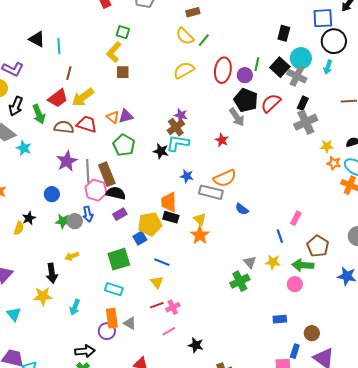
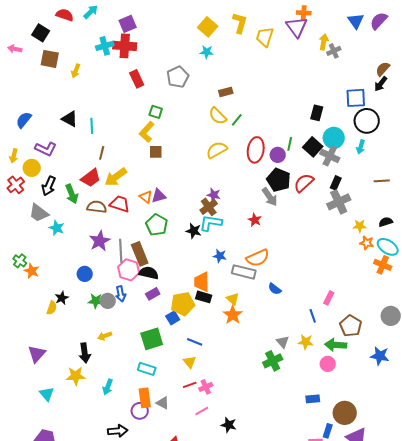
brown circle: (312, 333) -> (345, 413), size x1.5

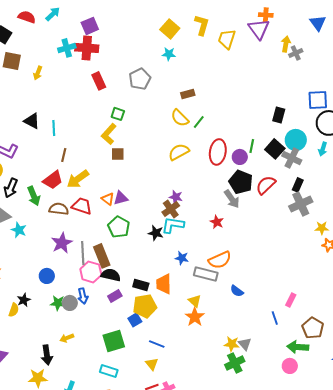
black rectangle: (204, 297) -> (141, 285), moved
yellow star: (306, 342) -> (232, 344), moved

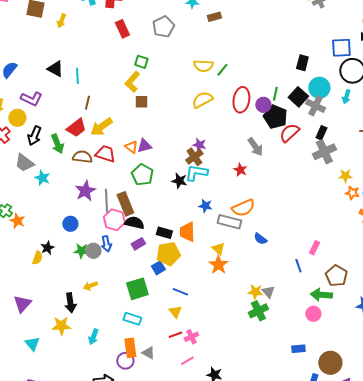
brown rectangle: (188, 94) -> (214, 17), moved
yellow semicircle: (180, 118) -> (203, 66), turned -42
black pentagon: (241, 182) -> (275, 117), moved

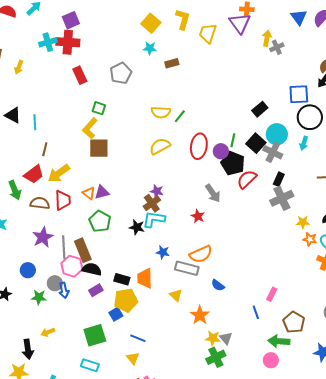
black rectangle: (302, 63) -> (260, 109), turned 35
brown square: (141, 102) -> (99, 148), size x1.5
red trapezoid: (105, 154) -> (63, 200), turned 70
gray circle: (93, 251) -> (55, 283), moved
orange star: (218, 265) -> (200, 315), moved

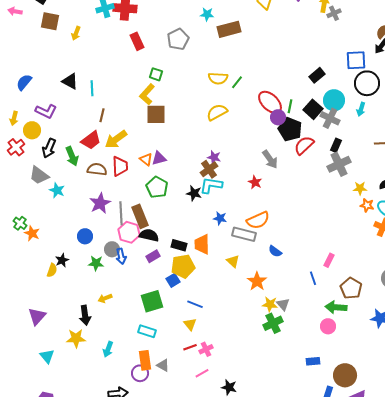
brown rectangle: (172, 63) -> (229, 29), size x1.6
red ellipse: (199, 146) -> (270, 102), moved, turned -55

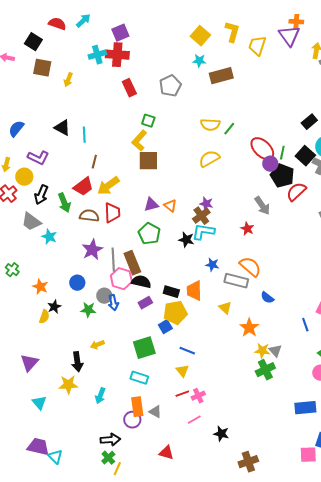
orange triangle: (146, 159) -> (170, 206), moved
orange semicircle: (258, 220) -> (250, 267), turned -115
orange star: (32, 233) -> (40, 287), moved
blue rectangle: (313, 361) -> (305, 408), size x1.5

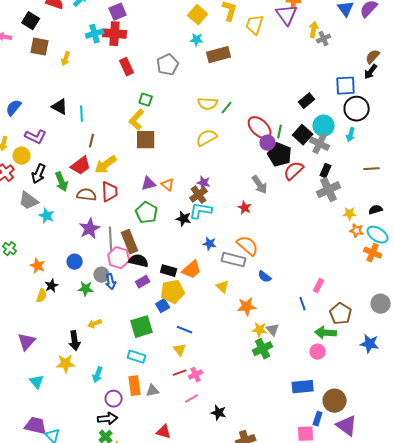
orange trapezoid: (194, 291) -> (192, 270), turned -130
orange star: (249, 328) -> (247, 307), turned 30
gray triangle: (155, 412) -> (153, 391), turned -40
purple circle: (132, 420) -> (114, 399), moved

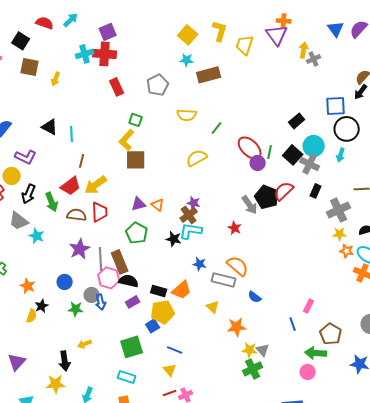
yellow semicircle: (208, 104) -> (187, 115), moved
black pentagon: (280, 155) -> (267, 197), moved
gray cross: (329, 190) -> (339, 210), moved

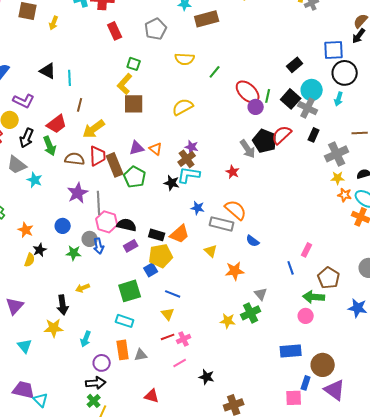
yellow semicircle: (197, 158) -> (183, 107), moved
red trapezoid: (71, 186) -> (57, 124), moved
brown rectangle: (120, 262) -> (115, 165), moved
yellow star: (250, 350) -> (228, 321), moved

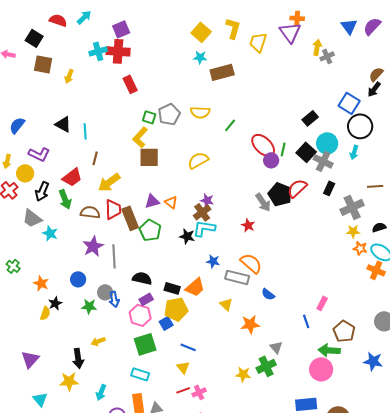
gray pentagon: (156, 29) -> (169, 114), moved
blue square: (334, 50) -> (349, 103), turned 35
pink hexagon: (107, 222) -> (140, 315), moved
pink circle: (306, 316) -> (321, 369), size x1.5

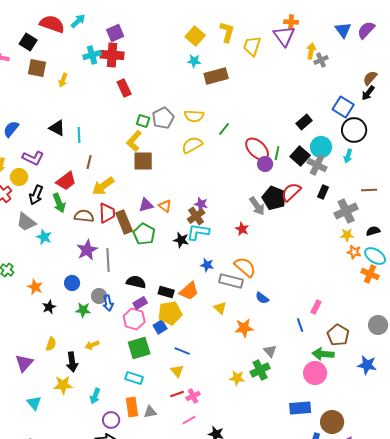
red semicircle: (58, 20) -> (52, 24), size x1.4
yellow semicircle: (198, 160) -> (192, 145), moved
yellow semicircle: (45, 313) -> (51, 344), moved

